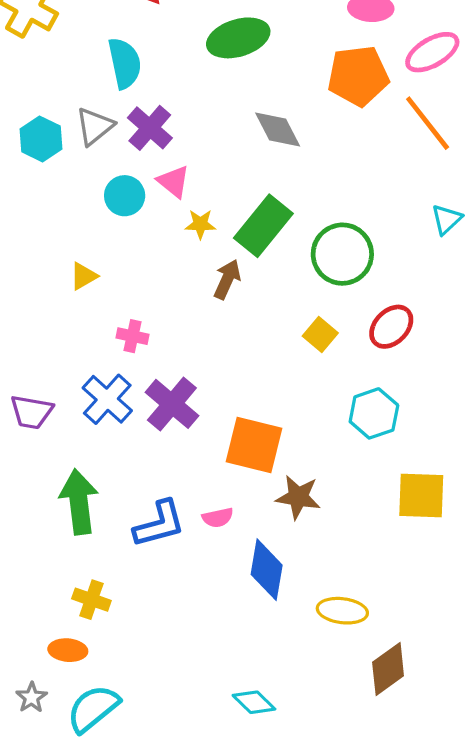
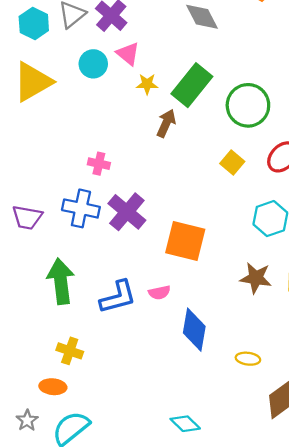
yellow triangle: (84, 276) -> (33, 82), moved, size x2.0
blue cross: (107, 399) -> (81, 208), turned -30
brown star: (298, 497) -> (256, 278), moved
yellow ellipse: (342, 611) -> (248, 359), size x0.7

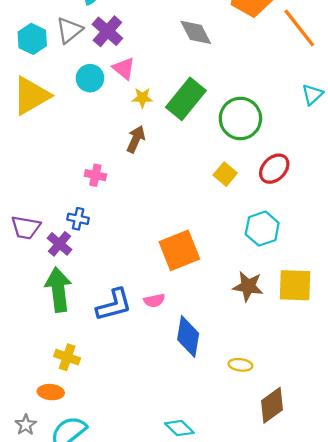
brown arrow: (166, 123) -> (136, 139), moved
blue cross: (81, 208) -> (78, 219), size x0.6
purple cross: (127, 212) -> (59, 244), moved, size x0.7
orange square: (185, 241) -> (179, 250), turned -36

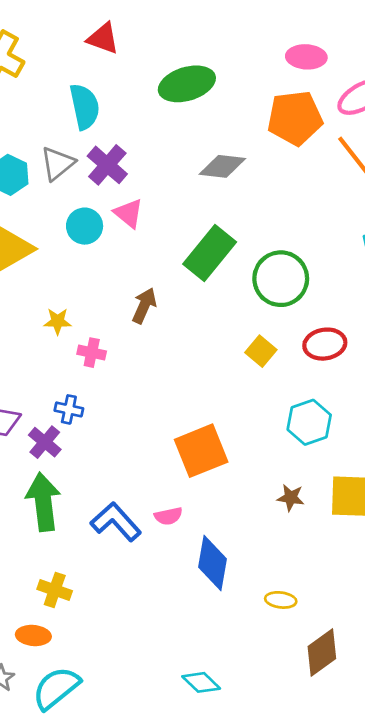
gray diamond: (196, 32) -> (222, 166), turned -56
yellow star: (142, 98) -> (58, 321), moved
red ellipse: (274, 169) -> (325, 344), turned 36
brown star: (248, 286) -> (291, 498), size x0.7
blue L-shape: (114, 305) -> (116, 522), turned -117

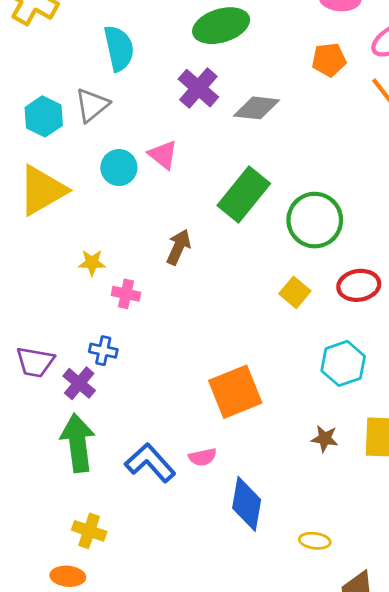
orange pentagon: (295, 118) -> (329, 60), size x0.6
purple cross: (107, 165) -> (198, 88), moved

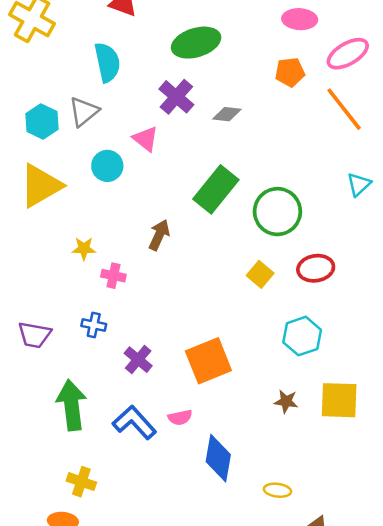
gray diamond: (257, 108) -> (227, 114), size x0.7
pink triangle: (163, 155) -> (146, 139), moved
purple cross: (79, 383) -> (138, 360), moved

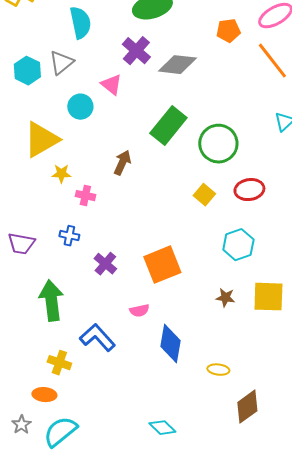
gray diamond: (227, 114) -> (177, 65), size x1.6
yellow triangle: (41, 186) -> (41, 140), moved
blue L-shape: (134, 422) -> (97, 338), moved

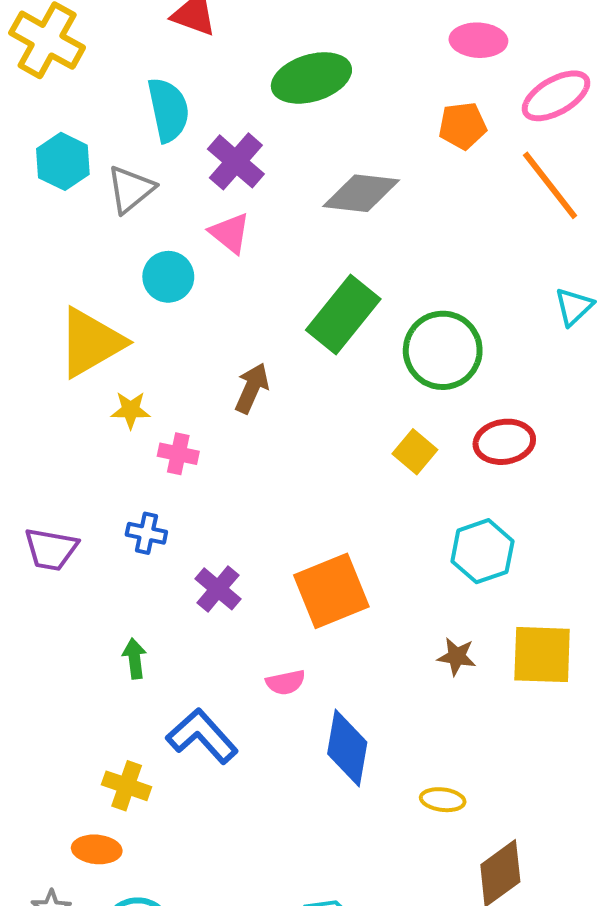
purple cross: (136, 51) -> (236, 161), moved
cyan hexagon: (27, 71) -> (63, 161), moved
green arrow: (51, 301) -> (135, 659), moved, size x0.5

